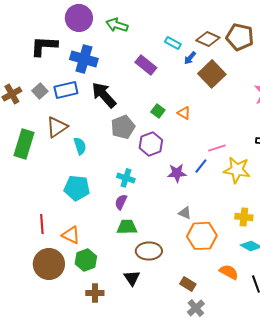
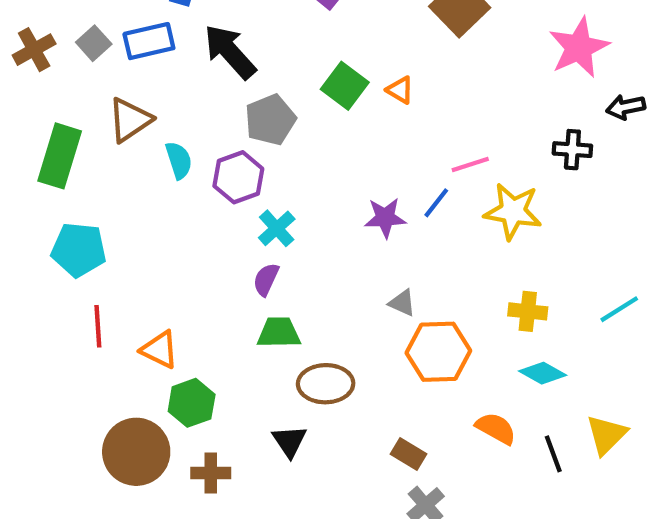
green square: (158, 111) -> (345, 86), size x1.5
purple hexagon: (151, 144) -> (238, 177), moved
cyan cross: (126, 178) -> (277, 228), turned 30
cyan pentagon: (77, 188) -> (79, 250), moved
brown circle: (49, 264) -> (136, 452), moved

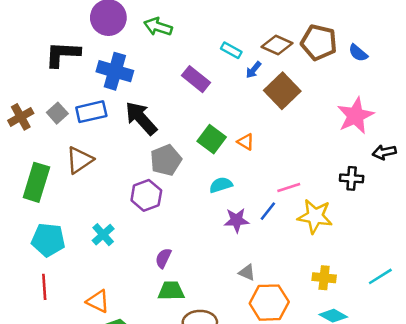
cyan semicircle: (179, 160) -> (221, 185), moved, turned -90
cyan cross: (277, 228) -> (103, 235), moved
red line: (98, 326) -> (44, 287), moved

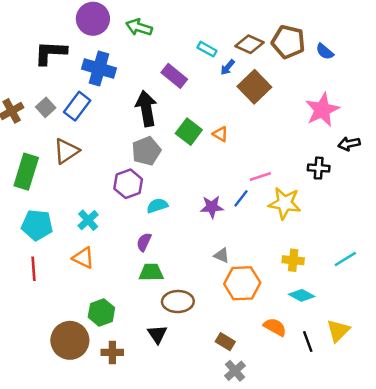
blue rectangle: (91, 112) -> (77, 106), turned -40
black arrow: (141, 118) -> (146, 109), moved, turned 32
cyan semicircle: (221, 185) -> (157, 206), moved
orange triangle: (98, 301) -> (83, 258), moved

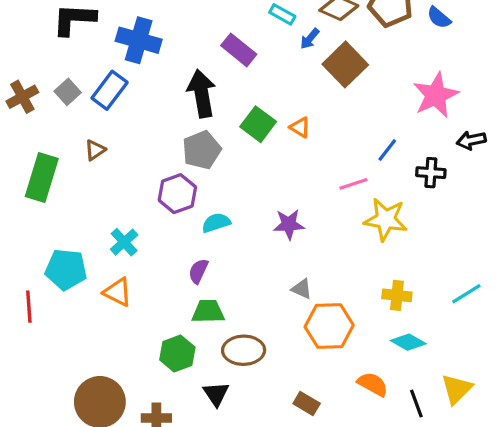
brown triangle: (66, 151) -> (95, 150), size x0.6
blue line: (241, 198) -> (387, 150), moved
cyan pentagon: (37, 225) -> (66, 270), moved
red line: (33, 269) -> (29, 307), moved
green hexagon: (101, 312) -> (177, 353), moved

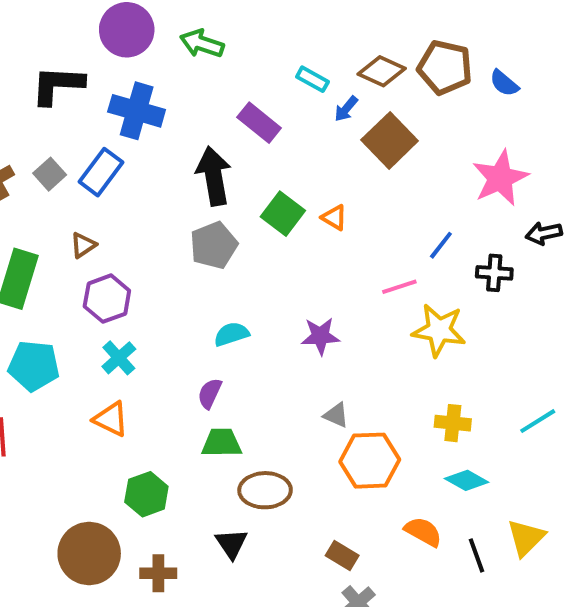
purple hexagon: (177, 194) -> (107, 299), moved
cyan pentagon: (66, 270) -> (34, 366), moved
green hexagon: (177, 353) -> (146, 494), moved

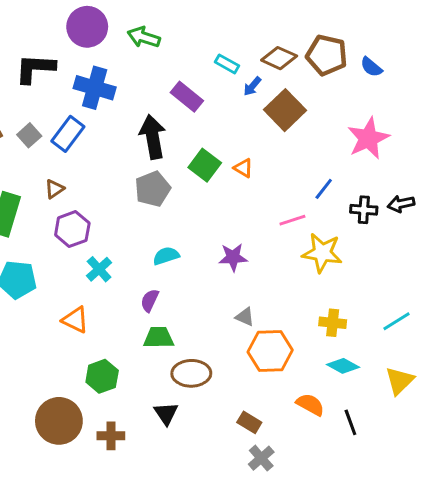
black arrow: (544, 233) -> (401, 204), moved
cyan cross: (119, 358) -> (99, 269), moved
yellow triangle: (526, 538) -> (400, 381), moved

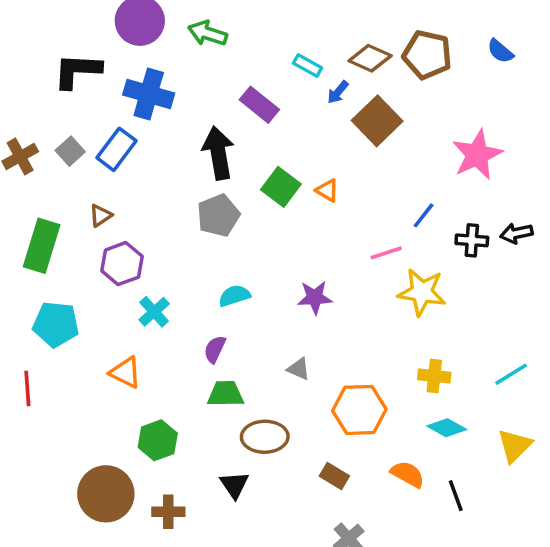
blue semicircle: (371, 67) -> (500, 51), moved
gray triangle: (245, 317) -> (299, 369), moved
brown rectangle: (249, 422) -> (334, 476), moved

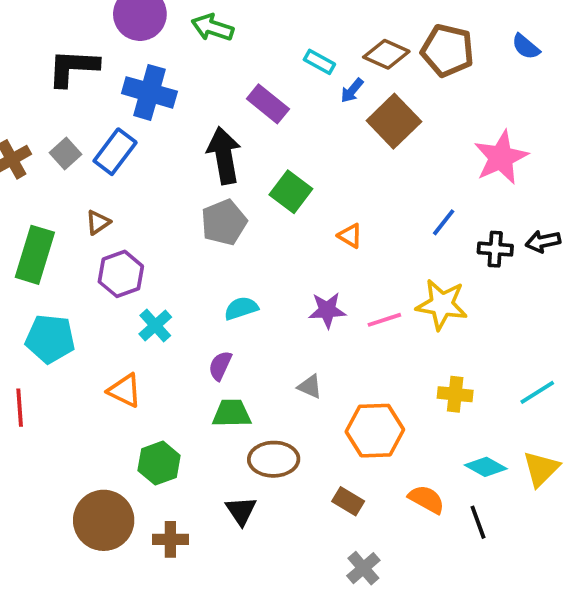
orange triangle: (327, 190) -> (350, 236), moved
pink line: (386, 253) -> (384, 320), moved
cyan diamond: (447, 428) -> (486, 467), moved

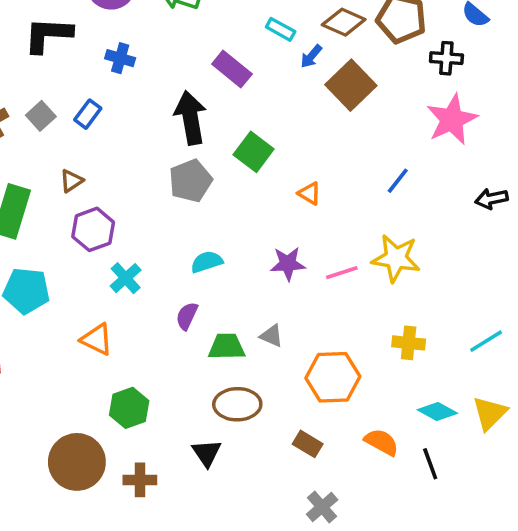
blue cross: (149, 92) -> (120, 58), size x0.6
blue rectangle: (115, 152) -> (88, 114), size x0.7
black cross: (495, 249) -> (446, 58), moved
green trapezoid: (232, 413) -> (227, 347), moved

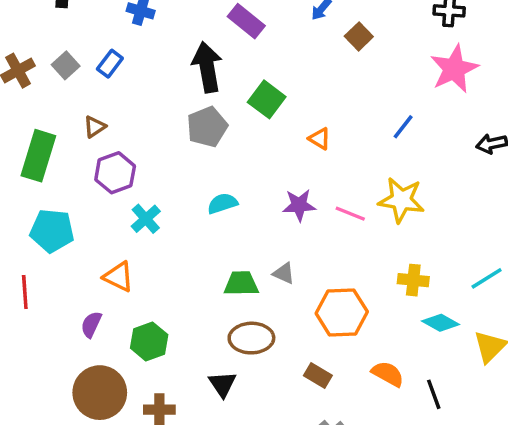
brown square: (351, 85) -> (359, 36), size x0.6
pink line: (342, 273) -> (350, 214), turned 40
purple semicircle: (187, 316) -> (91, 324), moved
cyan diamond: (437, 411) -> (441, 323), moved

